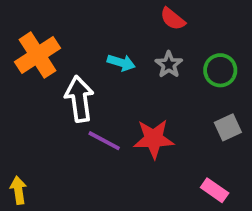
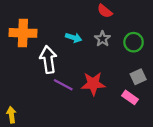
orange cross: (37, 55) -> (23, 33), turned 35
pink rectangle: (215, 190) -> (130, 97), moved

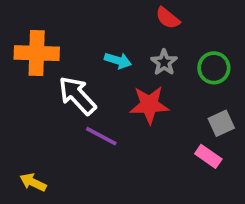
white arrow: (48, 59) -> (77, 96), turned -35
red star: (93, 84) -> (149, 105), moved
yellow arrow: (11, 115) -> (33, 182), moved, turned -56

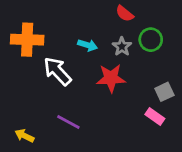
green circle: (214, 68) -> (151, 40), moved
purple line: (101, 136) -> (68, 122), moved

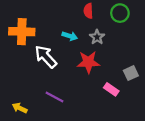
red semicircle: (125, 14) -> (88, 11), moved, turned 48
green circle: (151, 40) -> (120, 13), moved
pink rectangle: (155, 116) -> (111, 89), moved

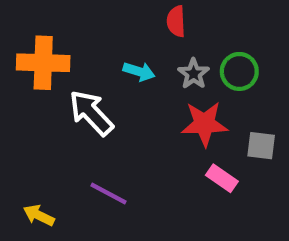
green circle: (120, 13) -> (239, 71), moved
red star: (88, 62) -> (204, 124), moved
gray square: (131, 73) -> (261, 146), turned 32

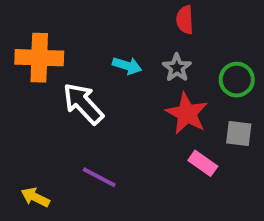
red semicircle: (176, 21) -> (185, 20), moved
green circle: (239, 71) -> (237, 80), moved
red star: (204, 124) -> (187, 113), turned 30

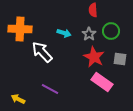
green circle: (237, 80) -> (111, 31), moved
gray square: (239, 133) -> (120, 59), moved
pink rectangle: (203, 163) -> (102, 82), size x1.5

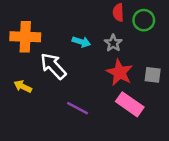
green circle: (111, 31) -> (144, 20), moved
purple line: (50, 89) -> (77, 108), moved
yellow arrow: (18, 99) -> (23, 86), moved

